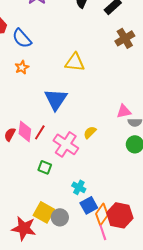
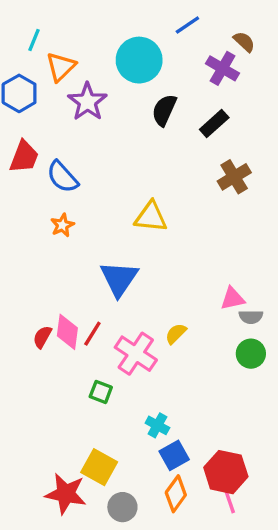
orange diamond: (102, 214) -> (176, 494), moved
gray circle: (60, 217) -> (122, 507), moved
pink line: (103, 232) -> (229, 500), moved

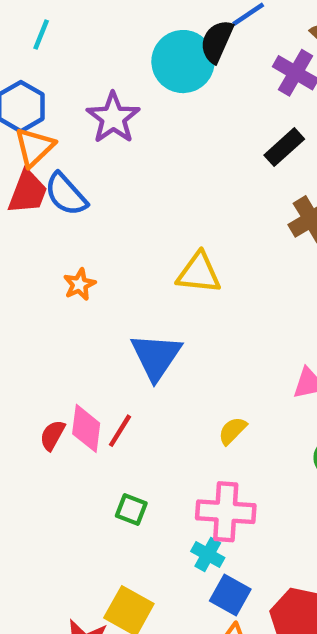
orange triangle: (61, 67) -> (34, 147), moved
black semicircle: (164, 110) -> (217, 41), moved
blue semicircle: (62, 177) -> (66, 194), moved
pink cross: (136, 354) -> (226, 512), moved, turned -30
blue square: (174, 455) -> (230, 595), turned -32

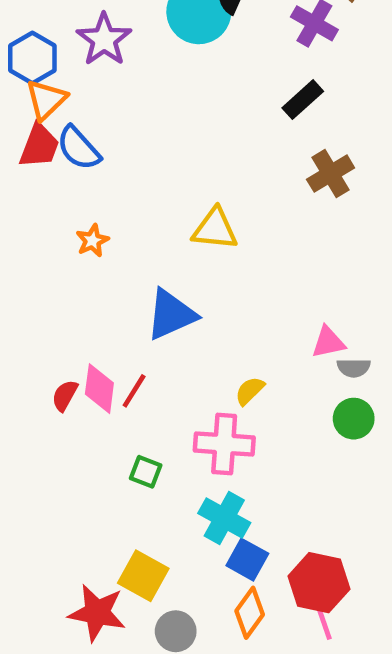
purple star: (113, 118) -> (104, 39), moved
blue triangle: (156, 356) -> (171, 315), turned 32
pink cross: (226, 512) -> (224, 444), moved
cyan cross: (208, 555) -> (224, 518), size x1.5

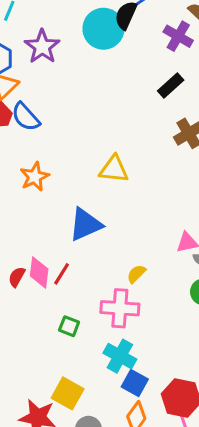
orange star: (92, 241) -> (35, 177), size x1.4

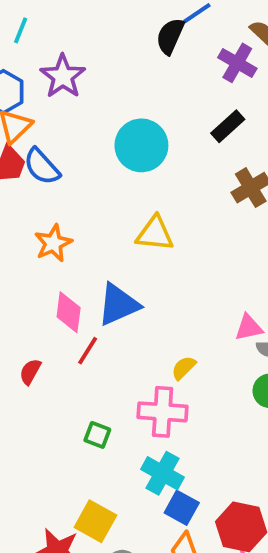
cyan circle: (103, 29) -> (141, 145), moved
pink diamond: (39, 272) -> (69, 312), moved
red line: (62, 274) -> (88, 351), moved

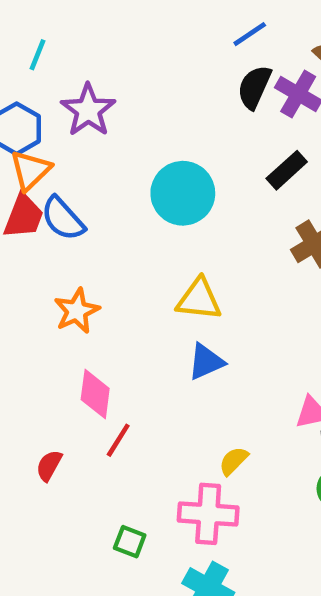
black semicircle: (170, 36) -> (254, 87), moved
blue triangle: (118, 305) -> (206, 362), moved, size x0.7

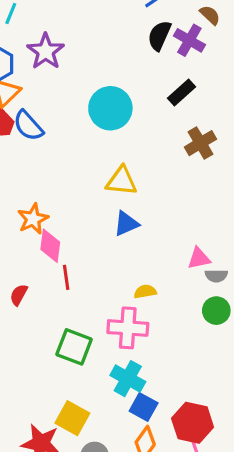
orange star: (77, 311) -> (33, 219), moved
red line: (118, 440) -> (66, 277), turned -40
yellow semicircle: (234, 461) -> (145, 292), turned 35
green square: (130, 542) -> (74, 347), size x1.6

